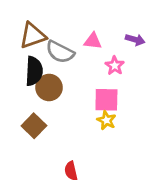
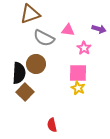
brown triangle: (33, 36) -> (30, 14), moved
black semicircle: (34, 71) -> (19, 73), moved

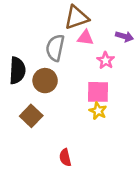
brown triangle: (30, 14) -> (77, 18), moved
gray semicircle: (44, 38) -> (55, 48), turned 75
black semicircle: (19, 73) -> (17, 70), moved

